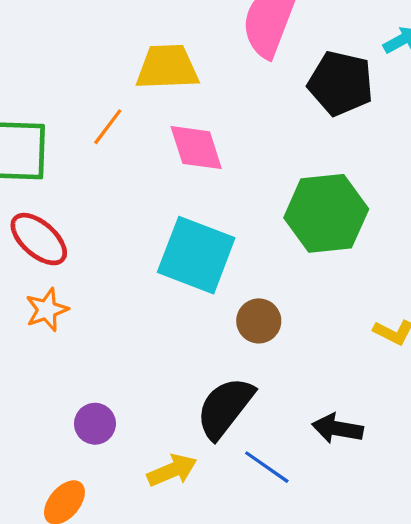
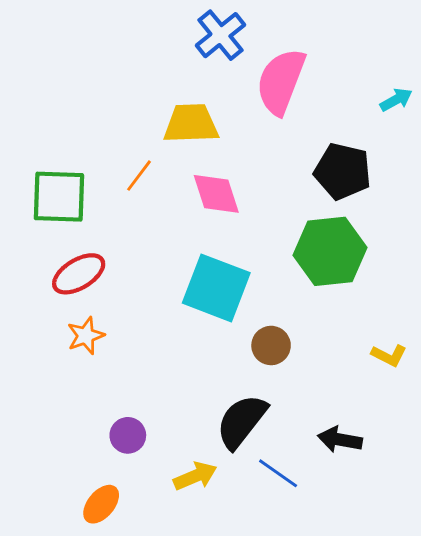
black pentagon: (341, 83) -> (343, 171), moved
red ellipse: (39, 239) -> (79, 274), turned -72

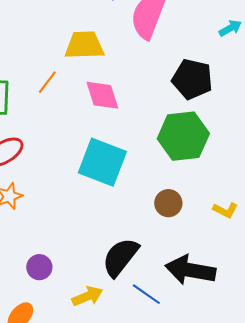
brown circle: (271, 345) -> (168, 203), moved
black arrow: (340, 440) -> (190, 270), size x1.6

